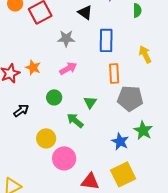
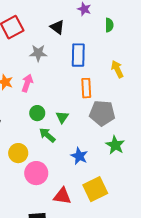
pink arrow: (68, 68) -> (27, 83), moved, turned -42
green circle: (54, 97) -> (37, 113), moved
blue star: (120, 141) -> (79, 156), moved

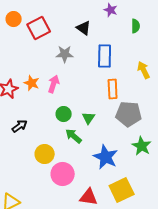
blue star: (79, 156) -> (106, 157), size x1.4

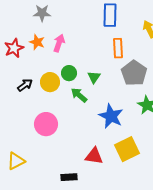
gray star: (65, 54) -> (42, 13), moved
gray pentagon: (129, 114) -> (134, 73), turned 30
yellow circle: (45, 154) -> (50, 82), moved
pink circle: (63, 174) -> (46, 124), moved

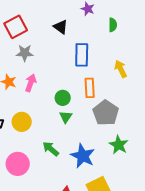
gray star: (42, 13) -> (25, 53), moved
green circle: (69, 73) -> (63, 98), moved
green arrow: (79, 95) -> (51, 149), moved

